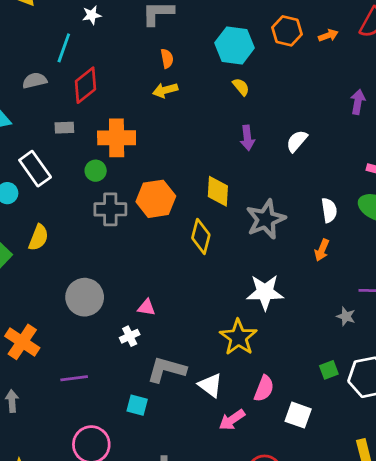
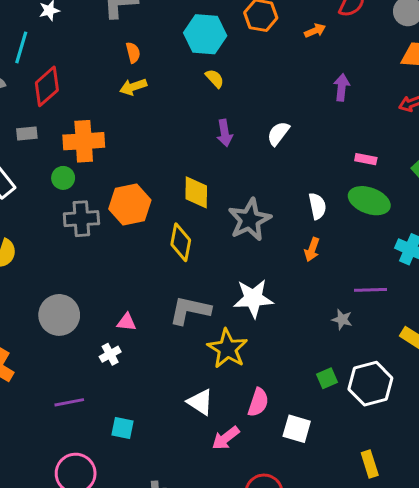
orange arrow: (328, 35) -> (315, 31), moved
gray L-shape: (166, 370) -> (190, 310), moved
purple line: (74, 378) -> (69, 402), moved

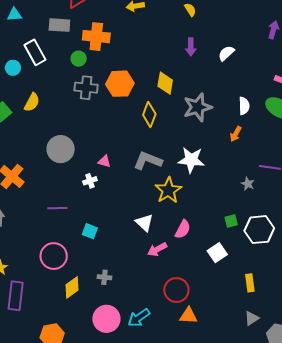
gray rectangle: (27, 133) -> (59, 25), size x1.5
white square: (297, 429) -> (217, 253), moved, turned 30

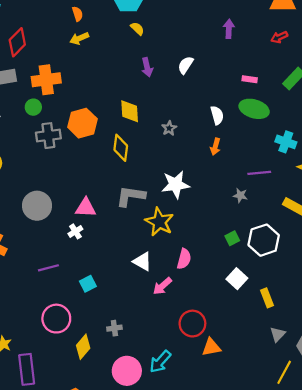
gray star: (198, 107) -> (169, 128), size x0.5
pink triangle: (104, 161) -> (86, 208), size x1.5
cyan square: (90, 231) -> (88, 284), turned -35
white square: (217, 253) -> (237, 279), moved

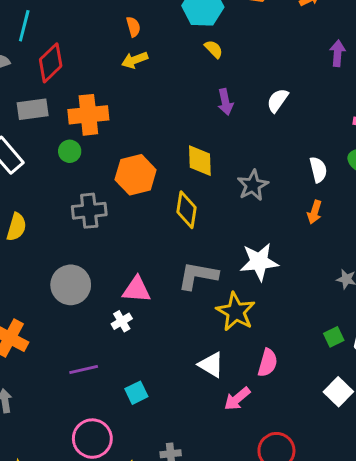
gray star: (169, 128) -> (253, 185), size x1.5
gray cross: (48, 136) -> (89, 211), moved

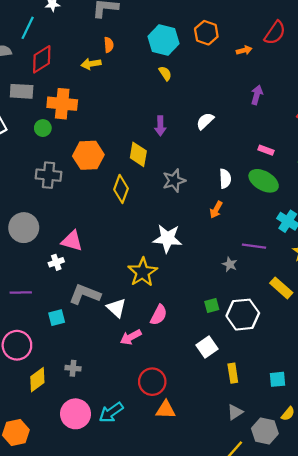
yellow arrow: (135, 60) -> (91, 64), moved
purple arrow: (225, 102) -> (160, 126), moved
gray L-shape: (198, 276) -> (85, 294), moved

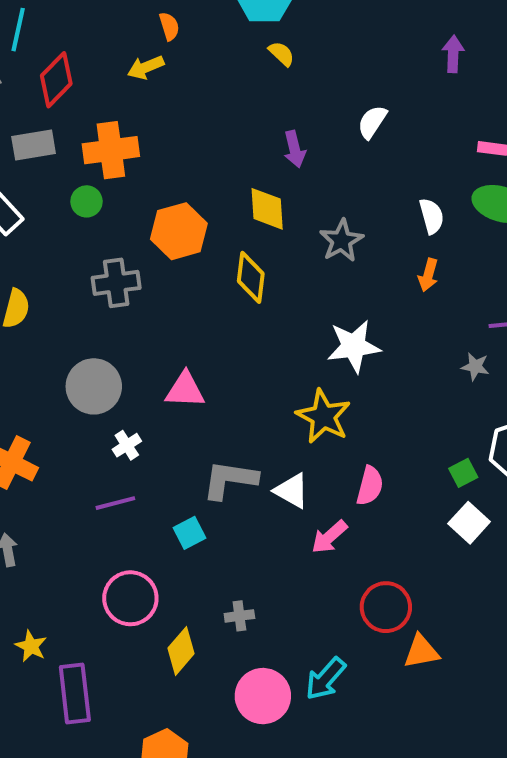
white cross: (56, 262) -> (127, 445), moved
green square: (212, 305) -> (463, 473), moved

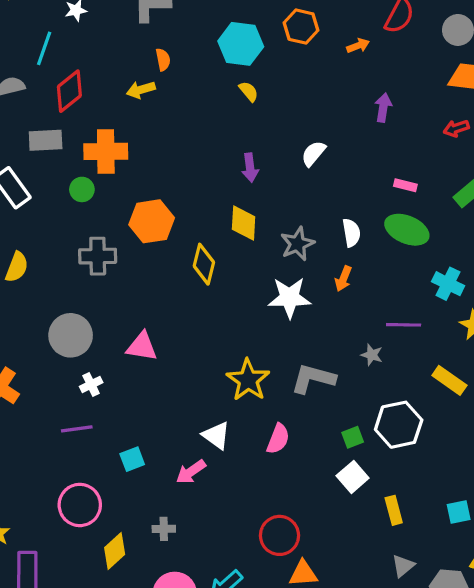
yellow diamond: (267, 209) -> (244, 223), moved
gray star: (341, 241) -> (297, 244), moved
white star: (354, 346) -> (289, 298), moved
gray L-shape: (230, 480) -> (313, 379), moved
pink arrow: (329, 537) -> (191, 472), moved

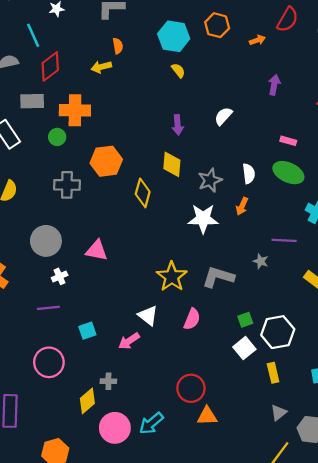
cyan line: (44, 48) -> (33, 35), turned -45
white hexagon: (399, 425) -> (278, 332), moved
yellow diamond: (115, 551) -> (87, 401), moved

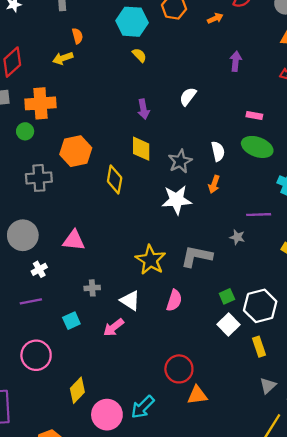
gray cross: (108, 381) -> (92, 288), moved

